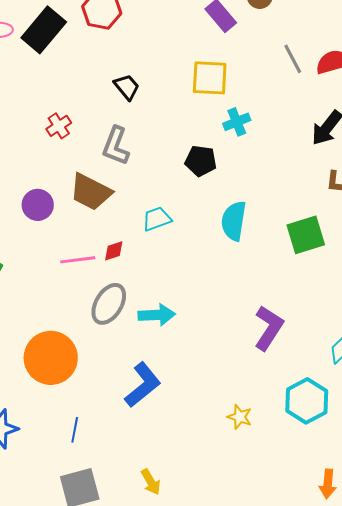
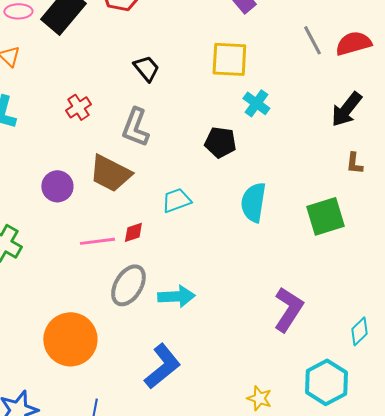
cyan cross: (237, 122) -> (256, 103), turned -32

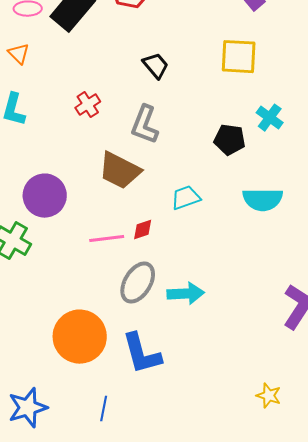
cyan cross: (256, 103) -> (270, 118), moved
purple circle: (57, 186) -> (45, 196), moved, size x1.4
cyan semicircle: (253, 202) -> (263, 200), turned -99
blue L-shape: (162, 366) -> (142, 354), moved, turned 114

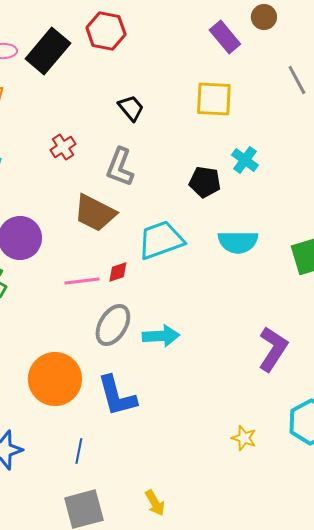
cyan trapezoid: (186, 198) -> (161, 240), size x1.6

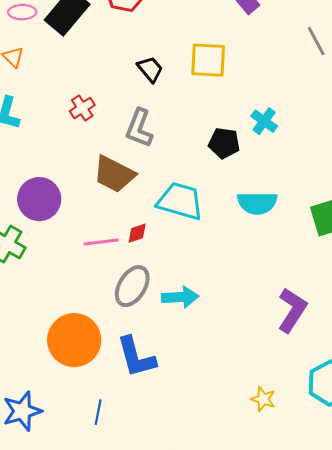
yellow square: (214, 99) -> (208, 60), moved
cyan trapezoid: (161, 240) -> (180, 201), turned 36

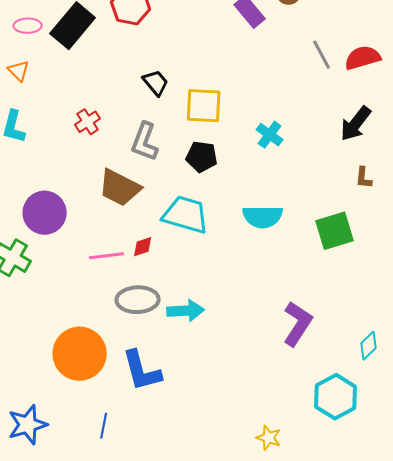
yellow square: (208, 60) -> (204, 106), moved
black pentagon: (224, 143) -> (202, 157), moved
gray ellipse: (132, 286) -> (138, 300), turned 57
yellow star: (263, 399) -> (269, 438), moved

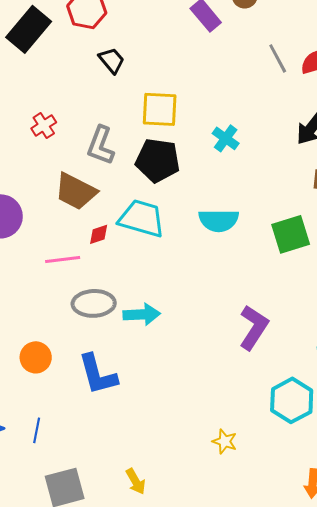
black trapezoid: (156, 83) -> (112, 60), moved
black pentagon: (202, 157) -> (158, 160), size x1.4
red diamond: (143, 247) -> (99, 234), moved
orange circle: (80, 354) -> (36, 357), size x0.6
blue line: (104, 426) -> (37, 430), moved

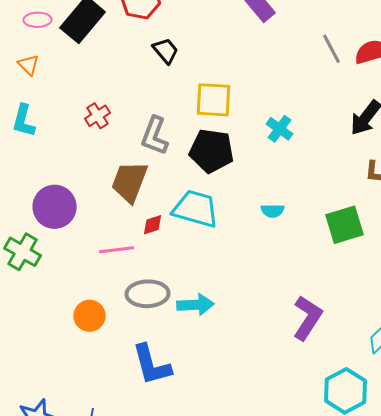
brown trapezoid: (76, 191) -> (130, 182), turned 84
cyan semicircle: (219, 220) -> (273, 211), size x0.6
orange circle: (36, 357) -> (90, 316), moved

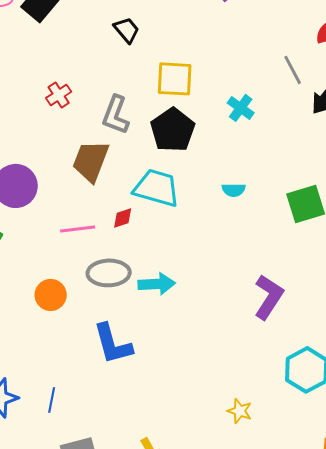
gray line: (332, 49) -> (293, 70), moved
black pentagon: (212, 151) -> (173, 130), turned 30
red diamond: (153, 225) -> (123, 218), moved

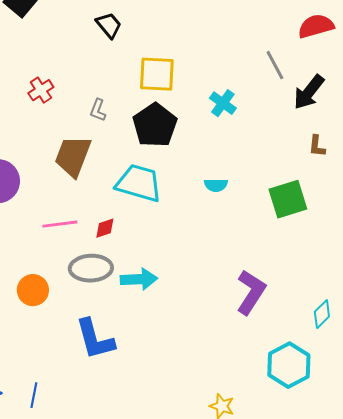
gray L-shape: (116, 115) -> (98, 110), size x0.6
red diamond: (123, 218) -> (105, 228), moved

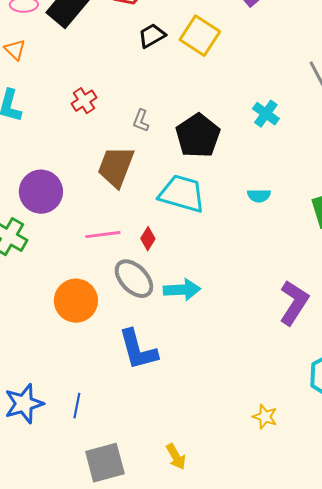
black trapezoid: (109, 25) -> (152, 36), turned -80
yellow square: (157, 74) -> (200, 36), moved, turned 30
red diamond: (105, 228) -> (148, 239), turned -40
gray ellipse: (91, 268) -> (134, 279), turned 48
orange circle: (33, 290) -> (76, 301), size x1.4

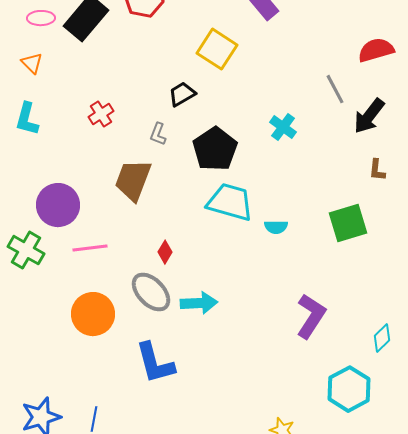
black trapezoid: (152, 36) -> (182, 94), moved
cyan trapezoid: (182, 194) -> (230, 202), moved
cyan semicircle: (259, 196) -> (276, 227), moved
pink line: (103, 235) -> (90, 248), moved

